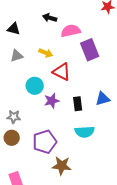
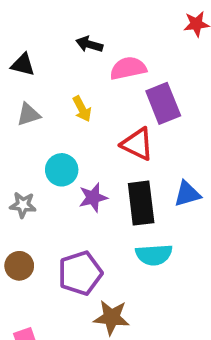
yellow arrow: (46, 53) -> (82, 109), turned 40
red triangle: (62, 72) -> (137, 144), moved
black rectangle: (78, 104) -> (141, 203), size x1.6
gray star: (14, 117) -> (23, 205), moved

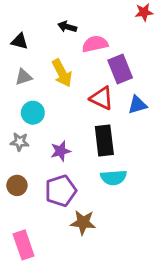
yellow arrow: (82, 109) -> (62, 73), size x1.5
cyan circle: (62, 170) -> (33, 113), moved
blue triangle: (187, 194) -> (137, 105), moved
purple star: (93, 198) -> (61, 151), moved

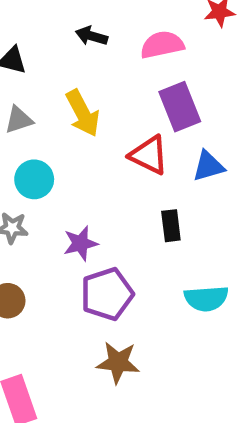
pink semicircle: (95, 44) -> (162, 45), moved
black rectangle: (104, 140) -> (171, 226), moved, size x0.6
cyan semicircle: (114, 178) -> (206, 298), moved
purple pentagon: (61, 191) -> (107, 294), moved

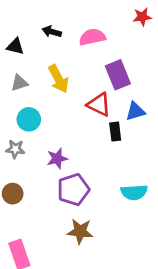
black arrow: (92, 36) -> (52, 32), moved
pink semicircle: (162, 45) -> (92, 37), moved
black rectangle: (171, 226) -> (115, 132), moved

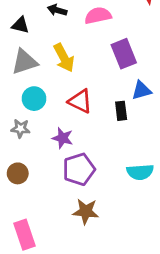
gray triangle: (19, 83) -> (24, 62), size x1.5
red triangle: (99, 105) -> (80, 101), moved
purple star: (57, 159) -> (63, 138), turned 30

